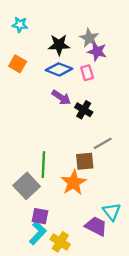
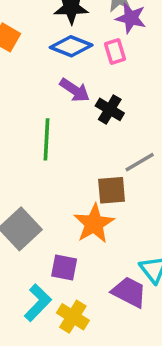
green line: (43, 165) -> (47, 139), moved
purple square: (40, 216) -> (64, 268), moved

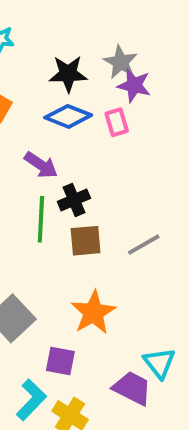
purple arrow: (75, 90) -> (41, 165), moved
black cross: (110, 109) -> (74, 200), moved, turned 36
brown square: (112, 190) -> (86, 241), moved

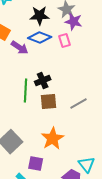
purple arrow: (41, 165) -> (20, 48), moved

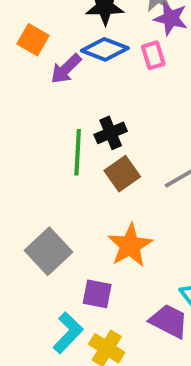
purple arrow: (20, 48) -> (66, 69), turned 102
brown square: (49, 102) -> (122, 174), turned -30

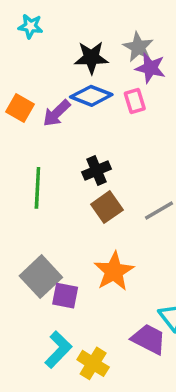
orange square: (33, 40) -> (20, 108), moved
green line: (78, 152) -> (37, 188), moved
purple square: (97, 294) -> (65, 296), moved

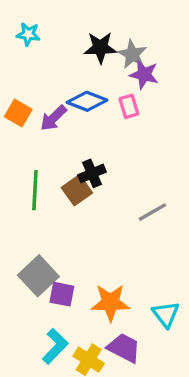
black star: (91, 58) -> (100, 48), moved
brown square: (107, 207) -> (77, 190), moved
orange star: (114, 271) -> (110, 303), moved, turned 30
purple trapezoid: (149, 339) -> (124, 348), moved

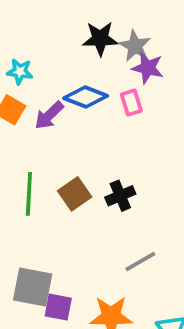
cyan star: (28, 34) -> (20, 71), moved
black cross: (92, 173) -> (120, 196), moved
gray line: (152, 212) -> (140, 261), moved
gray square: (38, 276) -> (33, 287), turned -36

